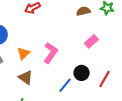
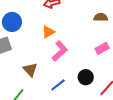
orange triangle: (23, 53) -> (48, 32), moved
blue line: (65, 85) -> (58, 85), moved

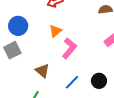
black circle: (86, 77) -> (99, 81), moved

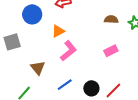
blue circle: (18, 26) -> (32, 14), moved

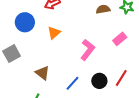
pink L-shape: (68, 51) -> (88, 50), moved
pink rectangle: (111, 51) -> (120, 39), moved

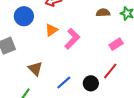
pink L-shape: (88, 50) -> (72, 39), moved
red line: (121, 78) -> (110, 71), moved

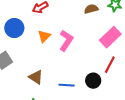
pink rectangle: (116, 44) -> (110, 37), size x1.5
blue line: (64, 82) -> (67, 85), turned 56

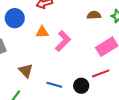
orange triangle: (44, 36) -> (42, 32), turned 32
red line: (110, 65) -> (101, 73), turned 30

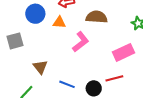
brown semicircle: (94, 15) -> (97, 17), moved, size x1.5
orange triangle: (42, 32) -> (59, 22), moved

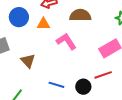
pink L-shape: (81, 42) -> (66, 41), turned -80
brown triangle: (40, 67) -> (28, 61), moved

